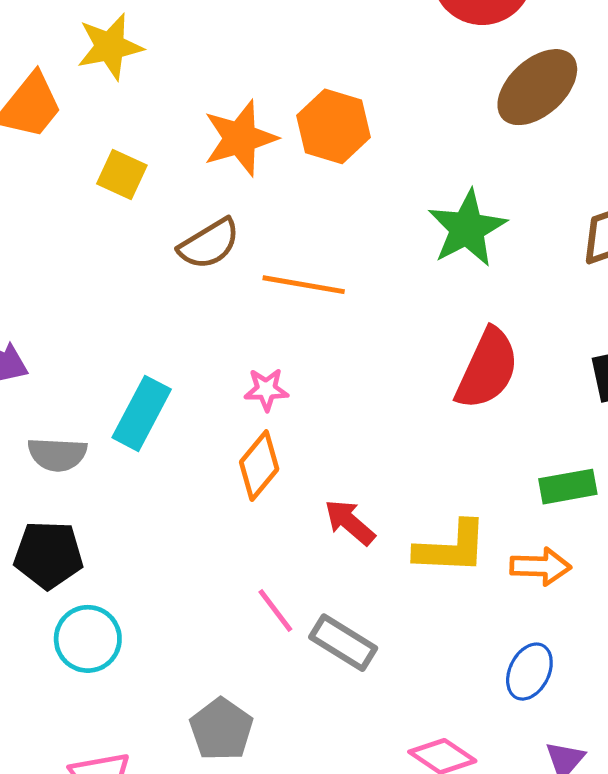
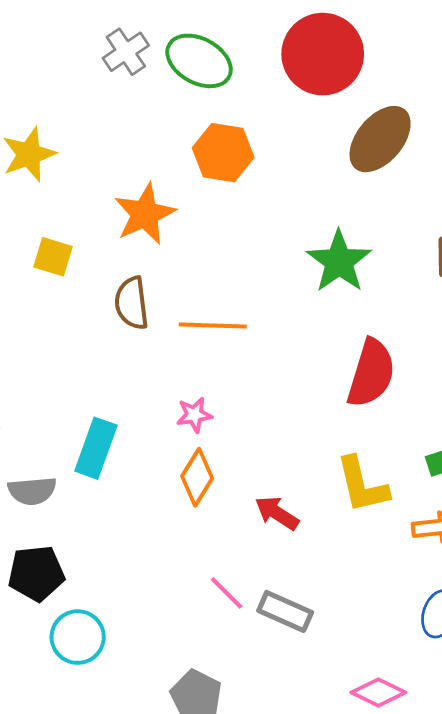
orange hexagon: (333, 126) -> (223, 153), moved
brown semicircle: (209, 244) -> (132, 303), turned 122
yellow L-shape: (451, 548) -> (362, 485), moved, turned 82

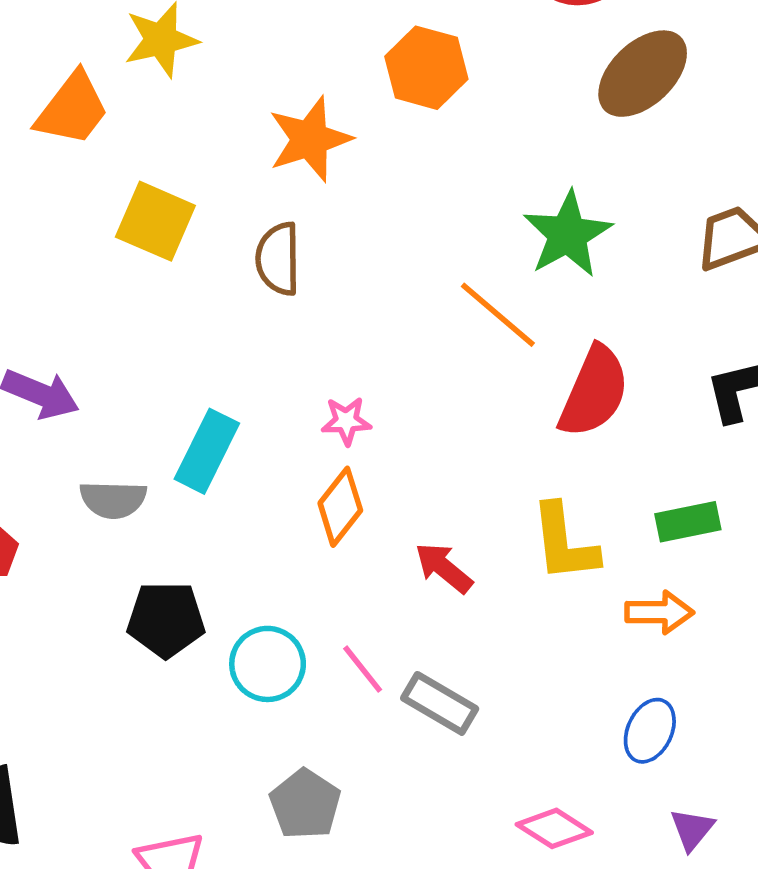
yellow square: (53, 257) -> (155, 221), moved, size x1.4
orange line: (213, 326) -> (498, 315), moved, turned 32
black pentagon: (36, 573) -> (166, 619), moved
cyan circle: (78, 637) -> (268, 664), moved

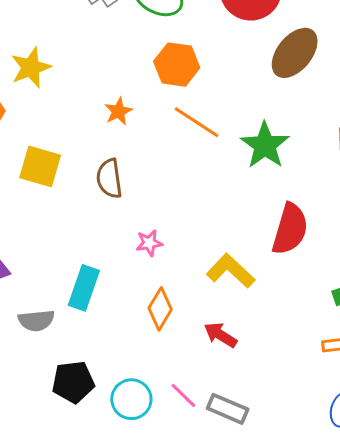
orange star: (310, 139) -> (118, 111), size x0.6
orange line: (498, 315) -> (197, 122), moved
pink star: (346, 421) -> (149, 243), moved
yellow L-shape: (564, 543) -> (231, 271), moved, turned 147

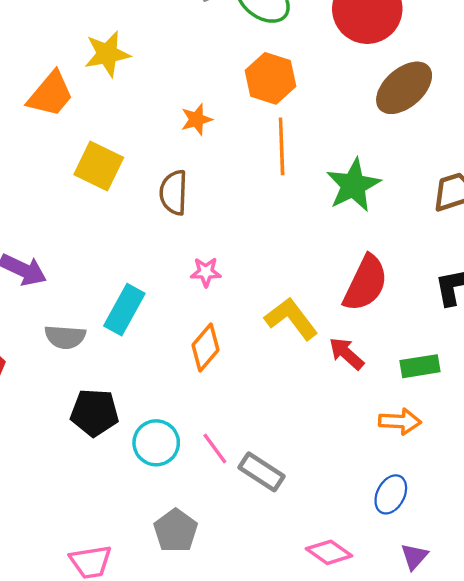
orange line: (197, 122) -> (282, 146), turned 45
red arrow: (221, 335) -> (346, 354), moved

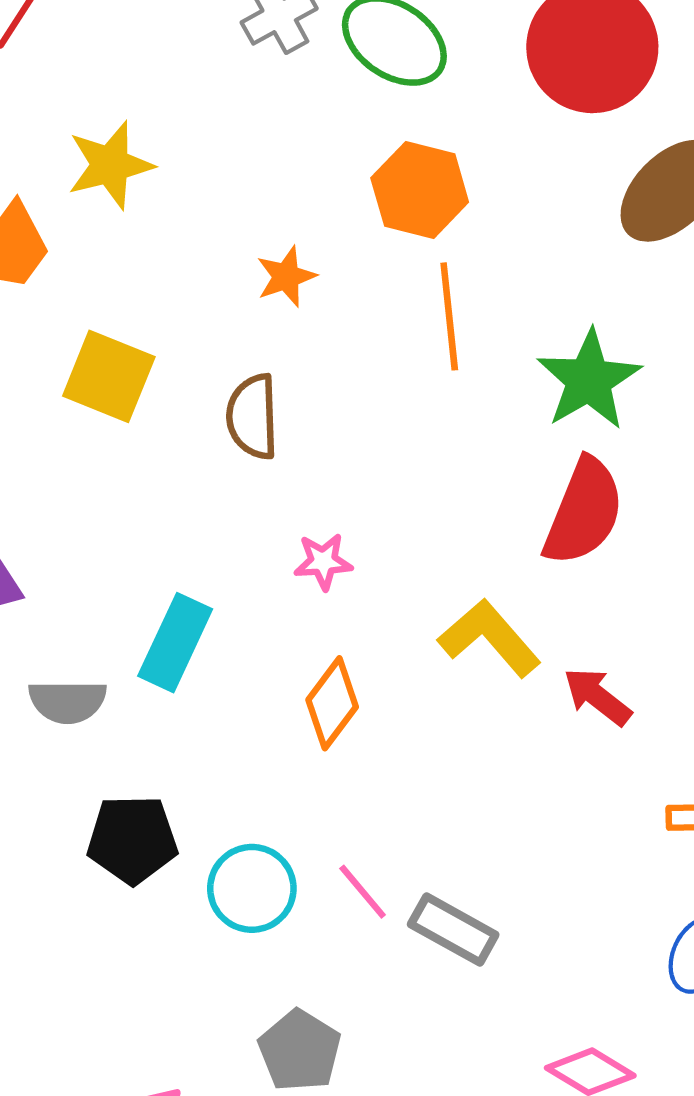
red semicircle: (365, 283) -> (584, 512), moved

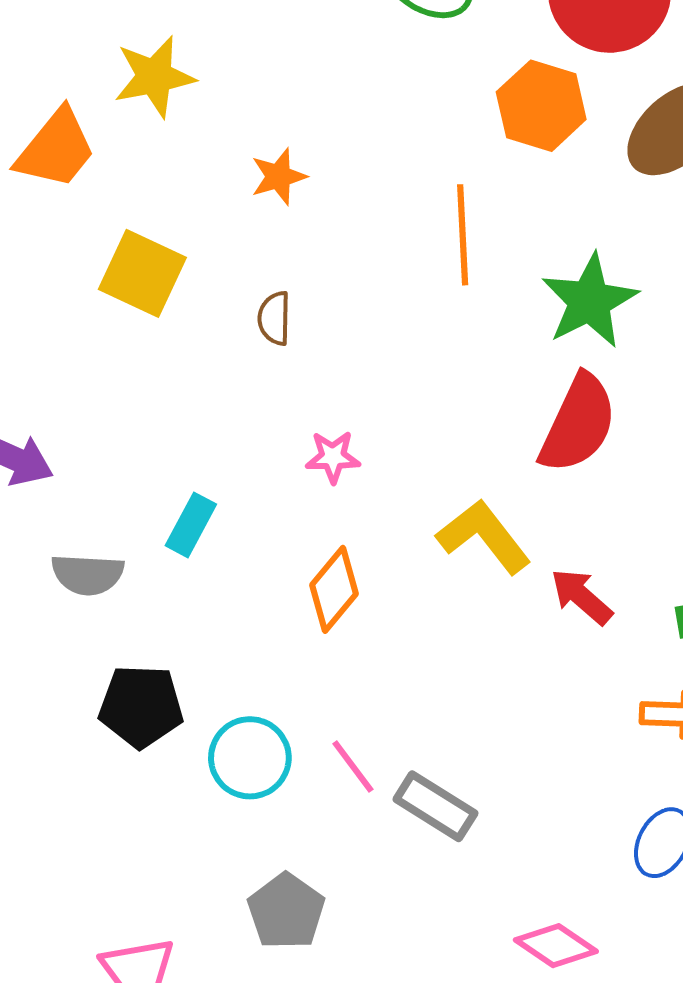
orange hexagon: (420, 190) -> (541, 106), moved
orange star: (286, 277) -> (278, 177), moved
brown semicircle: (253, 417) -> (274, 318), size x0.7
cyan rectangle: (175, 643) -> (191, 525), size x0.7

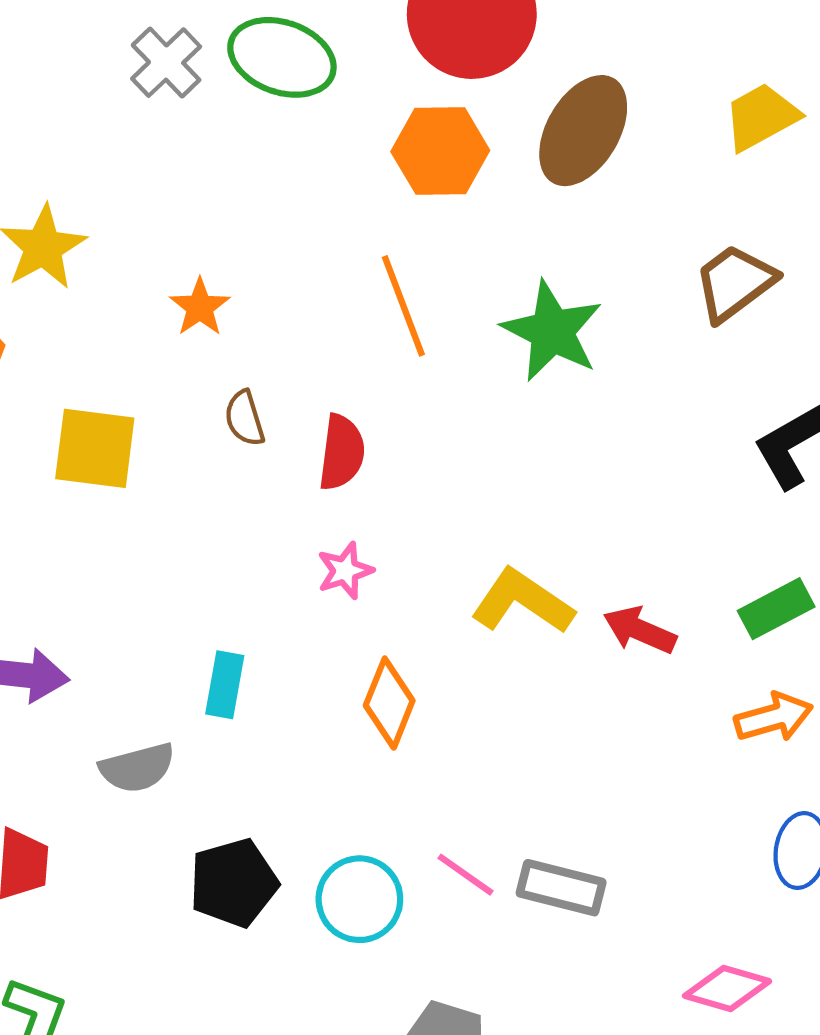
brown semicircle: (274, 318) -> (245, 418), moved
red semicircle: (578, 424) -> (342, 452), moved, size x0.7

